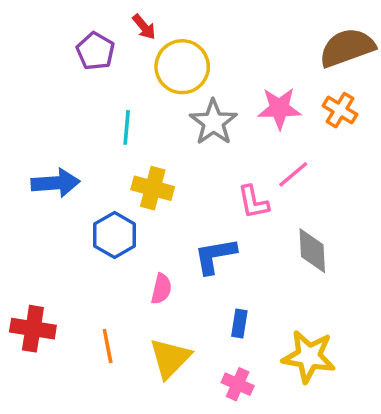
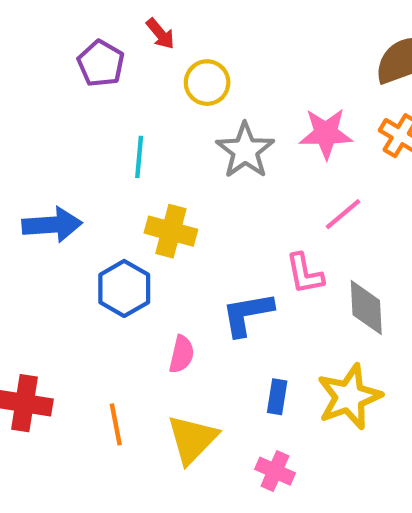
yellow circle: (182, 67) -> (207, 83), size x0.7
pink L-shape: (253, 202) -> (305, 274), moved
yellow star: (309, 356) -> (349, 397), moved, turned -30

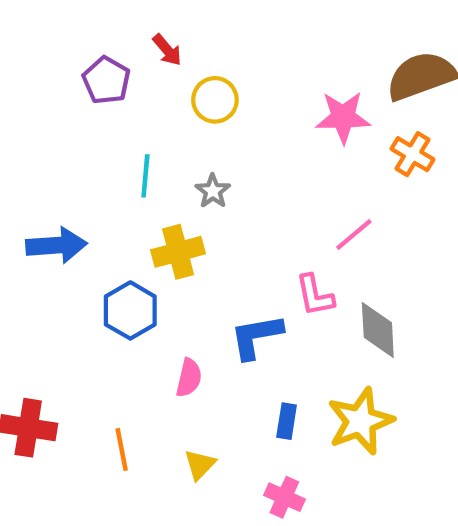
pink star: (326, 133) -> (343, 117), moved
gray star: (245, 150) -> (213, 191), moved, size x0.6
yellow cross: (171, 231) -> (178, 252), turned -30
yellow triangle: (192, 439) -> (200, 465), size x0.6

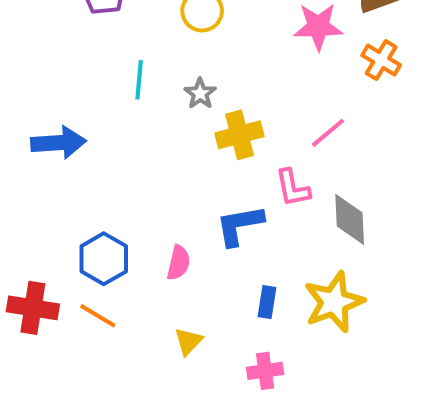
yellow cross: (178, 252) -> (239, 135), moved
blue hexagon: (130, 310) -> (104, 259), moved
orange line: (122, 449) -> (98, 316), moved, turned -48
pink cross: (284, 497) -> (265, 371), turned -32

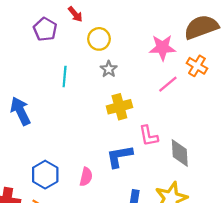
gray star: (200, 94) -> (109, 69), moved
pink line: (328, 133) -> (168, 84), moved
blue arrow: (59, 143) -> (20, 111), turned -112

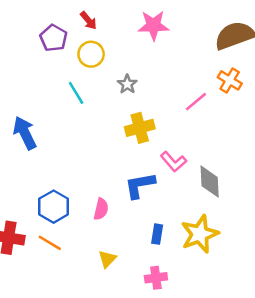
yellow circle: (99, 39) -> (91, 54), moved
pink star: (163, 48) -> (153, 25), moved
cyan line: (65, 77) -> (76, 93), turned -36
pink L-shape: (149, 136) -> (173, 162), turned -30

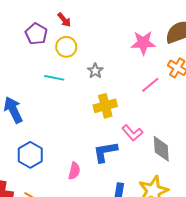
pink star: (153, 25) -> (143, 43), moved
cyan line: (76, 93) -> (54, 78), turned -48
blue hexagon: (54, 207) -> (30, 155), moved

